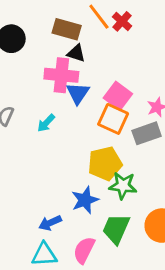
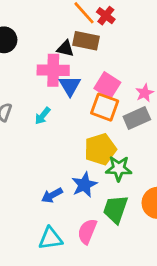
brown rectangle: (67, 29) -> (86, 41), moved
blue arrow: (50, 223) -> (52, 195), moved

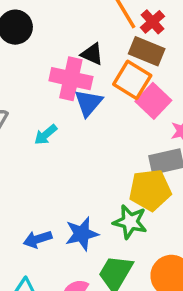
brown rectangle: (86, 41) -> (147, 51), moved
pink square: (107, 85) -> (153, 101), moved
orange square: (105, 107) -> (132, 80), moved
yellow pentagon: (100, 149) -> (150, 190), moved

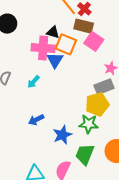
orange square: (132, 80) -> (66, 44), moved
pink square: (153, 101) -> (94, 41), moved
blue arrow: (38, 239) -> (36, 120), moved

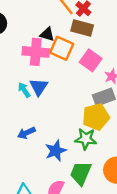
pink square: (94, 41) -> (91, 60), moved
blue triangle: (55, 60) -> (39, 87), moved
cyan arrow: (33, 82) -> (24, 90), turned 104

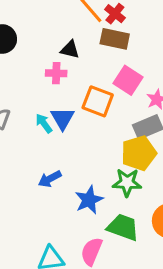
orange square: (62, 48) -> (98, 101), moved
pink cross: (36, 52) -> (56, 73), size x0.6
green trapezoid: (81, 173) -> (123, 227), turned 90

